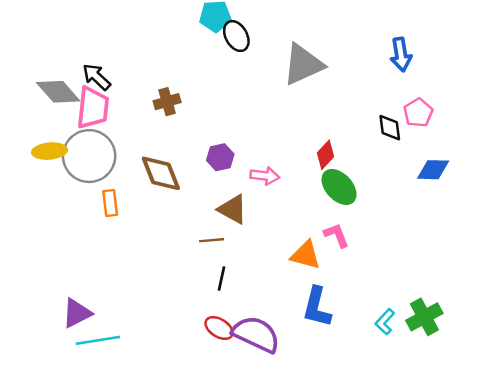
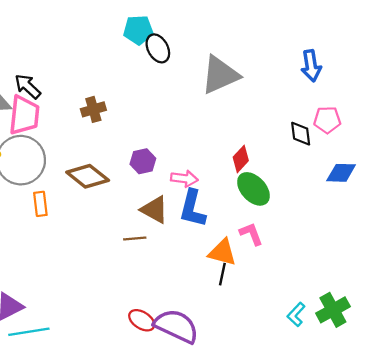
pink pentagon: (418, 113) -> (327, 120), turned 30
brown diamond: (161, 173) -> (88, 176), turned -30
black line: (221, 279) -> (222, 274), moved
blue L-shape: (317, 307) -> (192, 209), moved

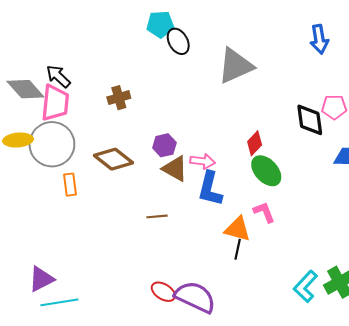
blue arrow: (311, 66) -> (319, 39), moved
black diamond: (301, 134) -> (310, 120), size x1.4
brown triangle: (154, 210) -> (175, 169), moved
cyan L-shape: (296, 314) -> (305, 286), size x1.4

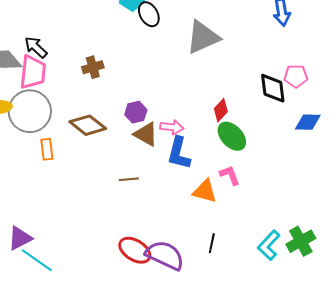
black line: (238, 249) -> (212, 243), moved
red ellipse: (163, 292) -> (135, 250), size x1.4
cyan line: (59, 302) -> (37, 260), turned 44

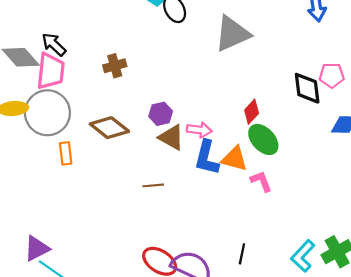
orange triangle: (205, 191) -> (234, 159), moved

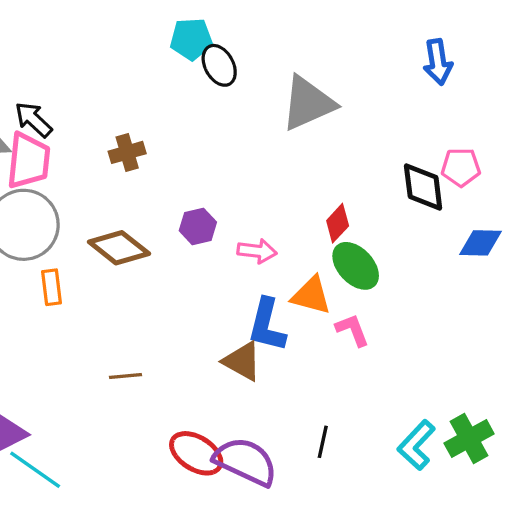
brown triangle: (171, 137) -> (242, 361), moved
blue L-shape: (207, 158) -> (267, 325), moved
brown line: (153, 185) -> (125, 376), moved

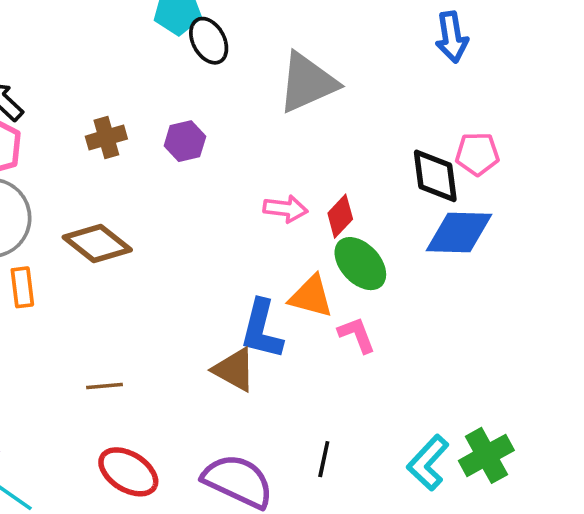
purple hexagon: (198, 226) -> (185, 141), moved
blue diamond: (481, 243) -> (459, 233), moved, size x1.4
pink arrow: (257, 251) -> (285, 209), moved
red ellipse: (196, 453) -> (128, 472), moved

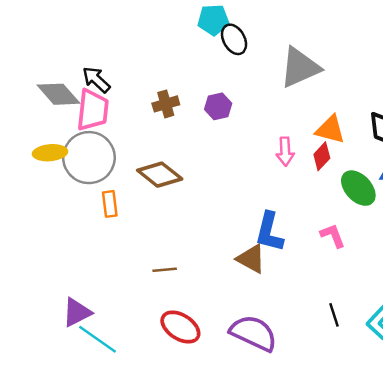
pink arrow: (285, 209) -> (285, 151), turned 80
green ellipse: (360, 264) -> (358, 188), moved
orange triangle: (311, 296) -> (330, 130), moved
black line: (324, 459) -> (334, 315), moved, turned -30

